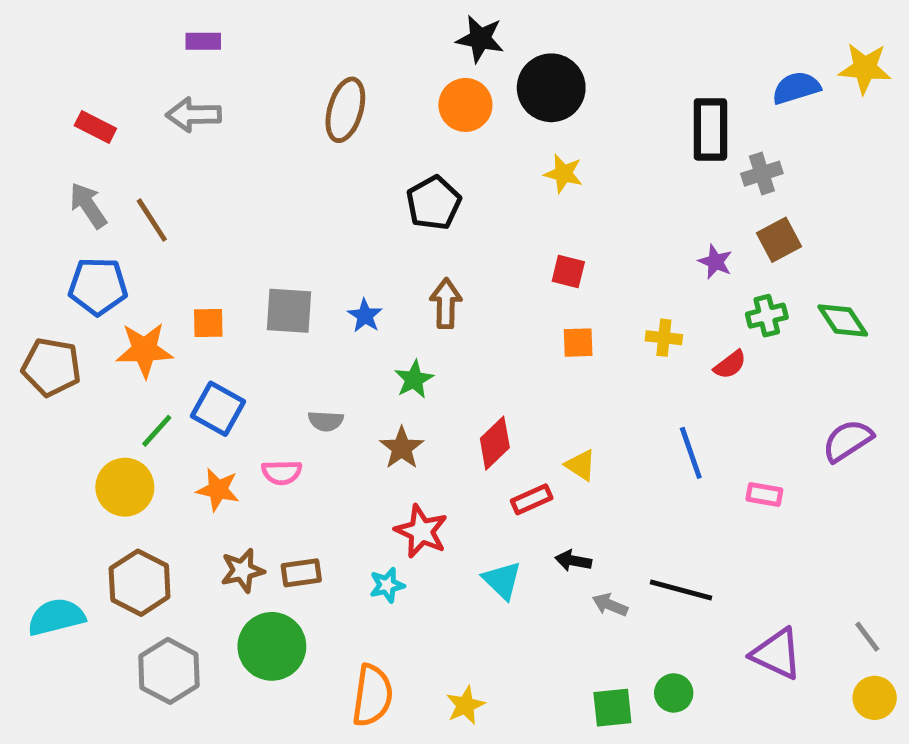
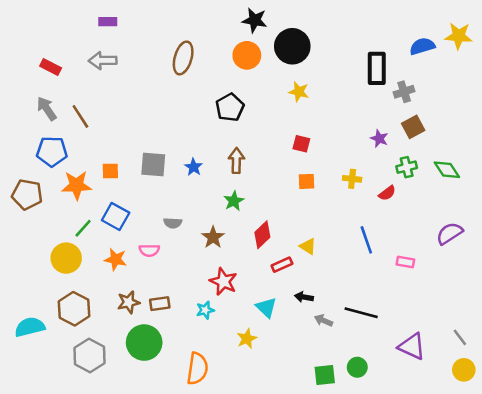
green star: (414, 379) -> (234, 201), moved
yellow star: (465, 705) -> (247, 339), moved

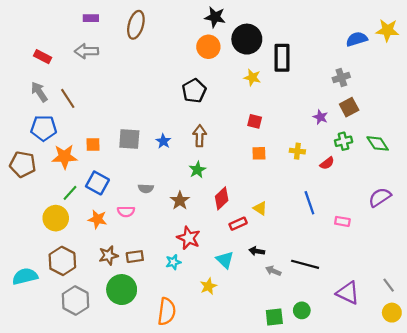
brown ellipse: (183, 58) -> (136, 25), moved
black rectangle: (377, 68) -> (282, 58), moved

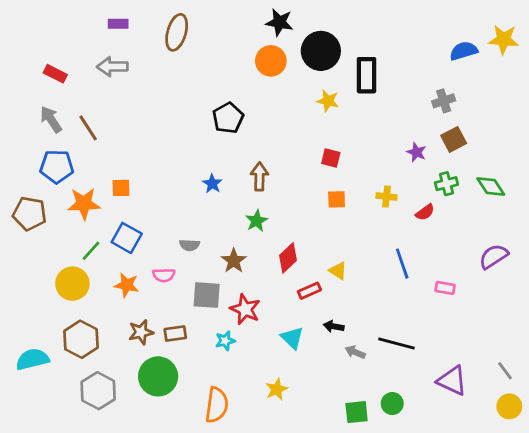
black pentagon: (194, 91) -> (228, 118), moved
gray square: (129, 139) -> (207, 295), moved
yellow star: (208, 286) -> (277, 389), moved

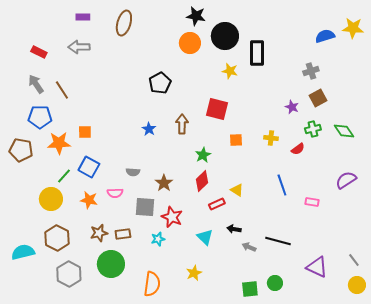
red square: (331, 158) -> (217, 109), moved, size x1.6
green star: (257, 221) -> (203, 155), moved

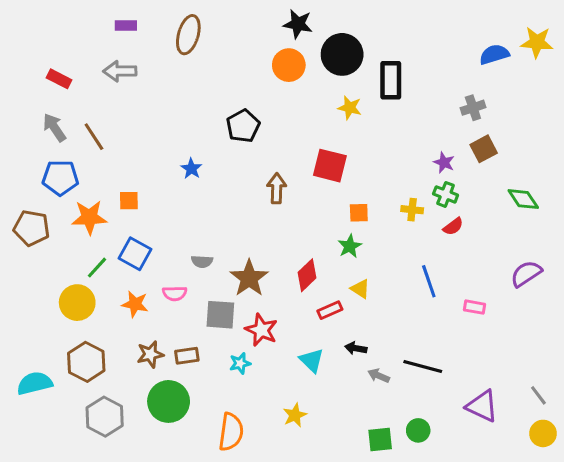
blue star: (149, 129) -> (191, 169), moved
green cross: (313, 129) -> (446, 194), moved, turned 35
green star: (203, 155) -> (350, 246), moved
brown star: (164, 183) -> (249, 278), size x1.4

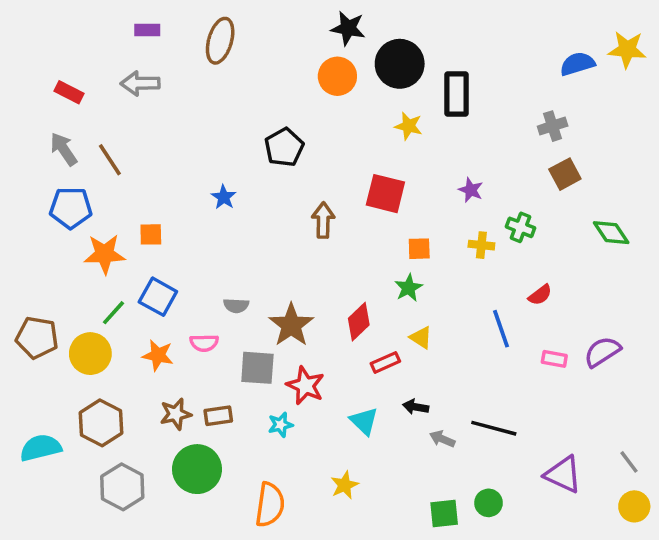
purple star: (444, 163) -> (471, 190), moved
red semicircle: (453, 226) -> (540, 295), moved
brown pentagon: (32, 228) -> (37, 338), moved
purple semicircle: (526, 274) -> (602, 352), moved

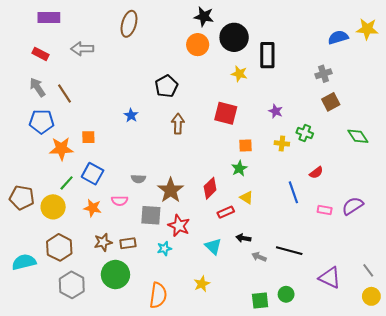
purple rectangle: (147, 30) -> (49, 18), moved, size x1.5
brown arrow: (323, 220) -> (178, 124), moved

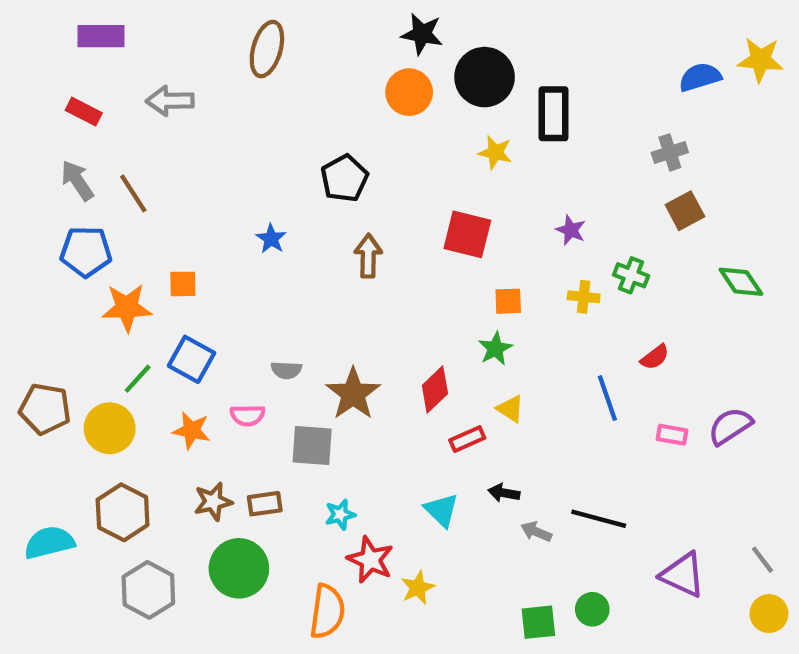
red star: (179, 226) -> (370, 560), moved

